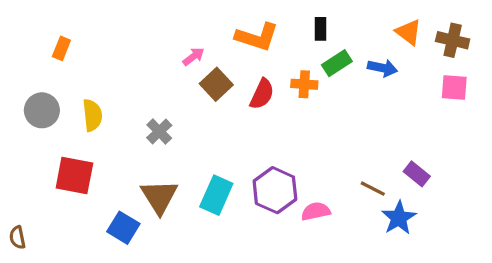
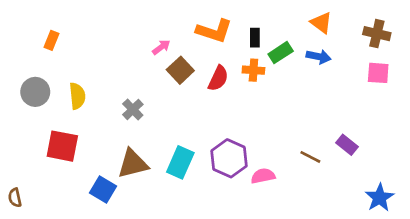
black rectangle: (321, 29) -> (255, 38), moved
orange triangle: (409, 32) -> (321, 23), moved
brown triangle: (159, 197) -> (133, 164), turned 48
blue star: (399, 218) -> (380, 198), moved

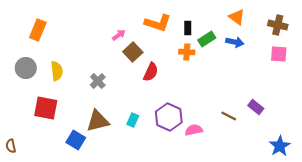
orange rectangle: (52, 40) -> (38, 30), size x1.5
red semicircle: (218, 78) -> (151, 72), moved
cyan rectangle: (180, 162) -> (133, 120), size x0.6

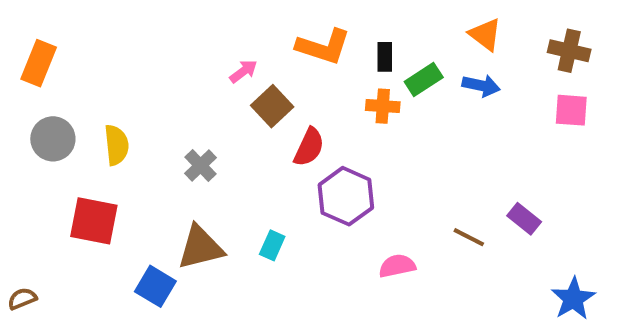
orange rectangle: (38, 30) -> (39, 63), moved
purple hexagon: (169, 117) -> (346, 196), moved
brown semicircle: (11, 146) -> (22, 299), turned 80

